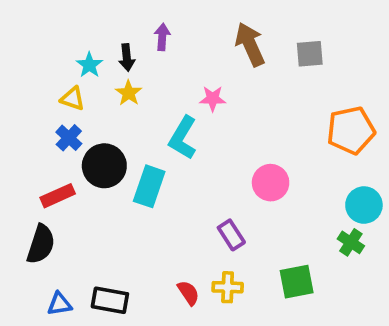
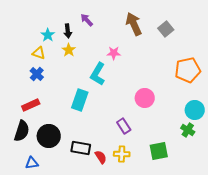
purple arrow: (162, 37) -> (87, 20), turned -48
gray square: (310, 54) -> (166, 29), turned -35
black circle: (104, 166) -> (49, 136), moved
black rectangle: (110, 300) -> (81, 148), moved

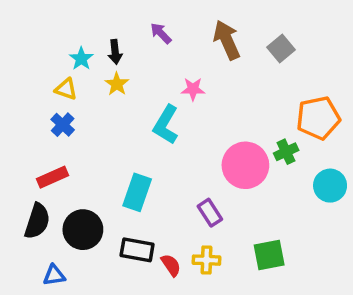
purple arrow: (87, 20) -> (161, 33), moved
pink circle: (145, 98) -> (245, 165), size x1.4
cyan rectangle: (80, 100) -> (137, 192), moved
green cross: (188, 130) -> (286, 152), moved, turned 32

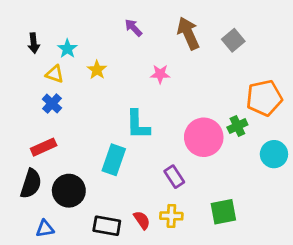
black arrow: (115, 52) -> (34, 43), moved
cyan L-shape: (166, 125) -> (138, 125), moved, turned -32
black rectangle: (137, 250) -> (107, 226), moved

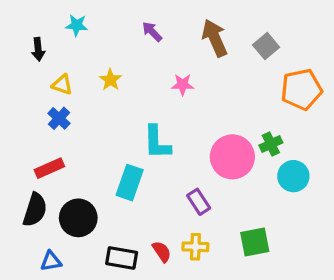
cyan star: (67, 49) -> (77, 25), moved, turned -30
orange pentagon: (264, 98) -> (301, 89), moved
cyan circle: (274, 154) -> (293, 176), moved

